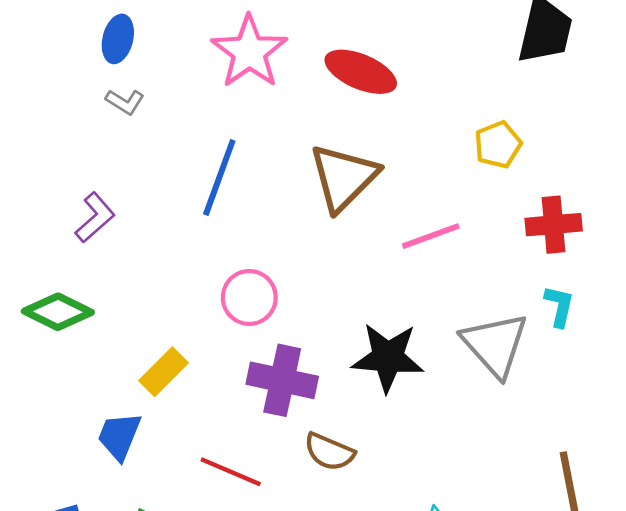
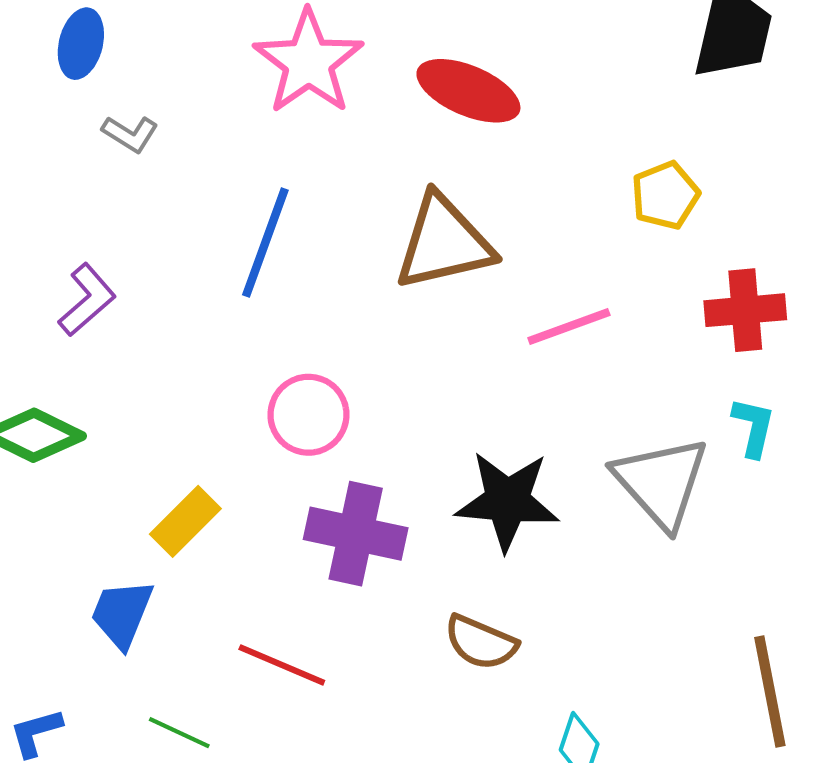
blue ellipse: (118, 39) -> (81, 44), moved
brown triangle: (344, 177) -> (444, 242), turned 32
brown semicircle: (329, 452) -> (481, 642), moved

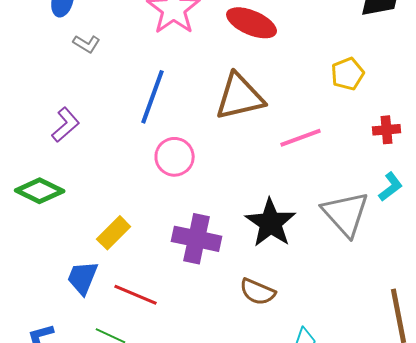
red cross: (745, 310) -> (387, 130), size x0.7
pink circle: (308, 415) -> (175, 157), moved
cyan L-shape: (753, 427) -> (391, 187), turned 40
black star: (507, 501) -> (271, 223), turned 30
red line: (282, 665) -> (136, 295), moved

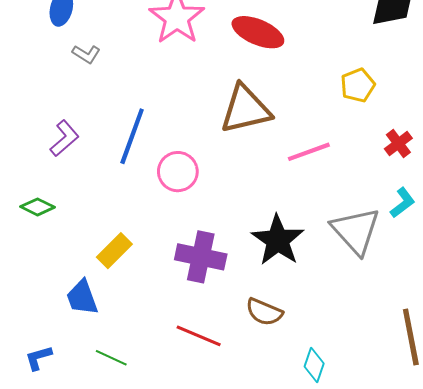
blue line: (153, 97) -> (132, 136), moved
red cross: (387, 130) -> (398, 143), turned -32
green diamond: (40, 191) -> (37, 207), size x0.7
blue trapezoid: (83, 278) -> (82, 297), turned -42
red line: (136, 295) -> (199, 336), moved

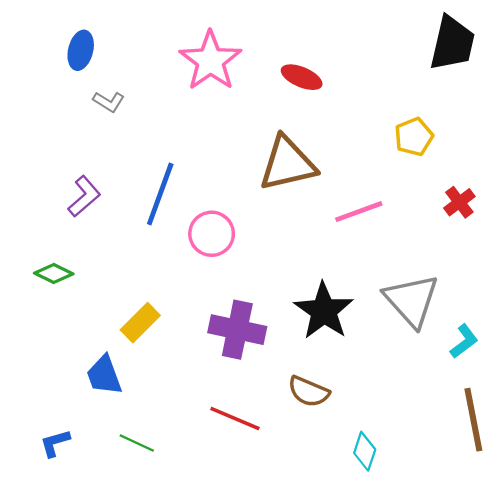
red ellipse: (258, 32) -> (302, 77), size x0.7
cyan L-shape: (402, 203) -> (464, 341), moved

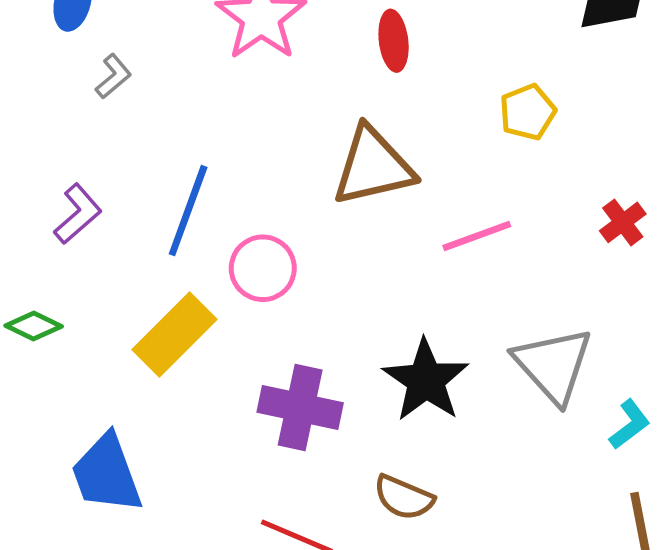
red ellipse: (302, 77) -> (394, 41), turned 60
gray L-shape: (109, 102) -> (113, 76), turned -72
yellow pentagon: (414, 137) -> (528, 112), moved
yellow rectangle: (140, 323) -> (174, 334), moved, size x1.4
blue trapezoid: (104, 375) -> (107, 474), size x1.4

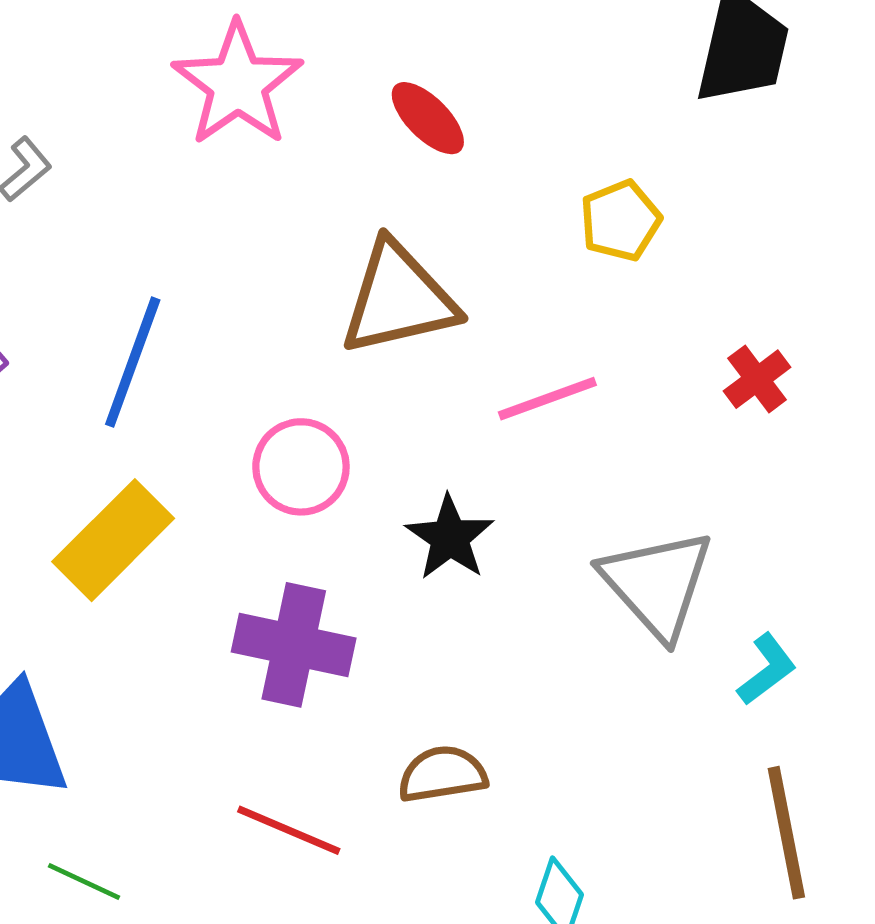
red ellipse: (394, 41) -> (428, 118), turned -38
pink circle: (263, 268) -> (301, 467), moved
black star: (426, 380) -> (450, 538), moved, size x0.7
brown semicircle: (404, 497) -> (442, 774), turned 148

